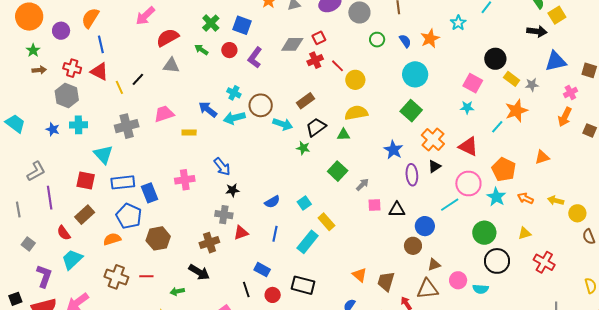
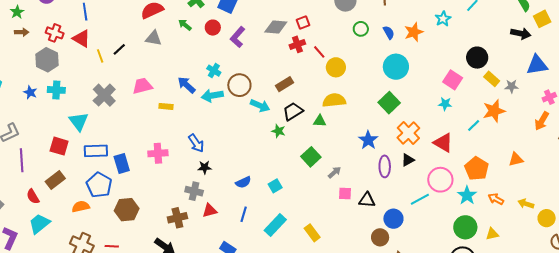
gray cross: (127, 126) -> (104, 95), turned -35
yellow rectangle: (326, 222) -> (312, 233), moved
green circle: (484, 233) -> (465, 227), moved

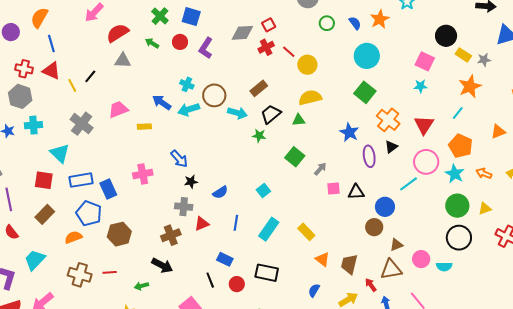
cyan line: (474, 125) -> (458, 113), moved
red triangle: (443, 143) -> (424, 125), turned 40
blue semicircle: (243, 182) -> (220, 192), moved
red semicircle: (33, 196) -> (11, 232), moved

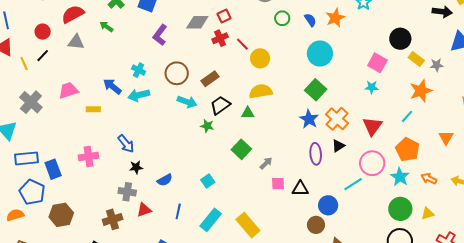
red circle: (180, 42) -> (43, 32), moved
brown circle: (214, 95) -> (177, 73), moved
blue star: (349, 132) -> (309, 119), moved
orange triangle: (498, 132) -> (446, 138), turned -42
yellow rectangle: (306, 232) -> (248, 225), size x1.4

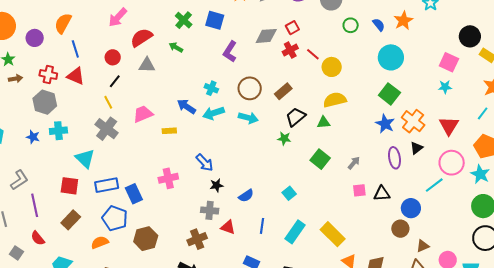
yellow line: (24, 63) -> (108, 102), moved
cyan arrow: (187, 102) -> (248, 118), moved
gray arrow: (266, 163) -> (354, 163), moved
red triangle: (144, 210) -> (228, 227), turned 42

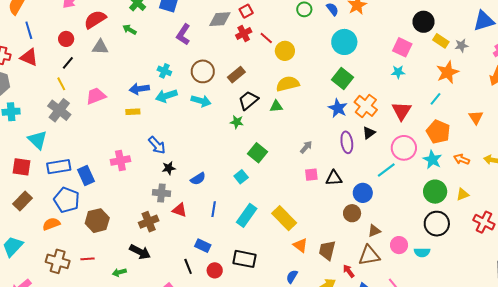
blue arrow: (186, 106) -> (139, 89), turned -42
yellow rectangle: (169, 131) -> (133, 112), moved
green square: (320, 159) -> (257, 153), moved

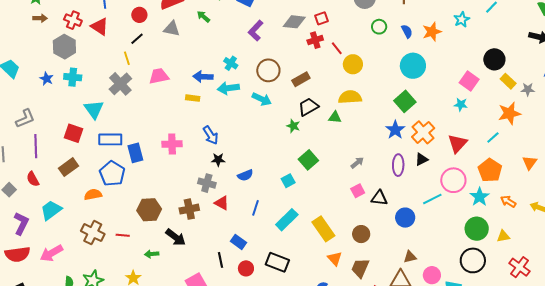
pink square: (311, 175) -> (358, 191), turned -32
brown circle: (352, 213) -> (361, 234), moved
brown hexagon: (97, 221) -> (149, 210), moved

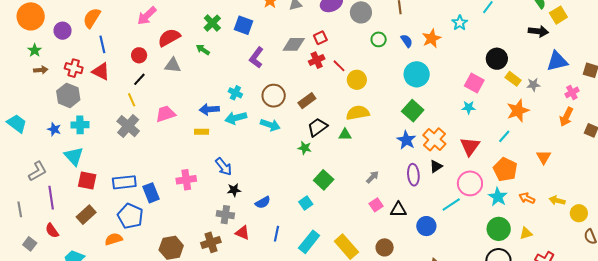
cyan triangle: (94, 109) -> (74, 156), moved

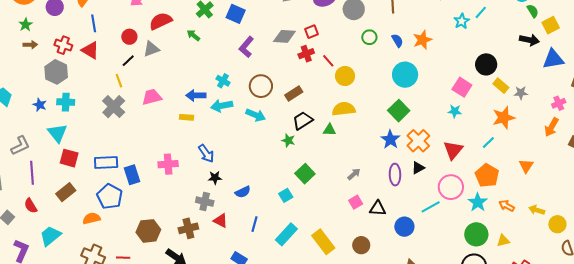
cyan star: (460, 23) -> (462, 21), moved
blue triangle: (557, 61) -> (553, 59), moved
gray triangle: (173, 65) -> (151, 49), moved, turned -30

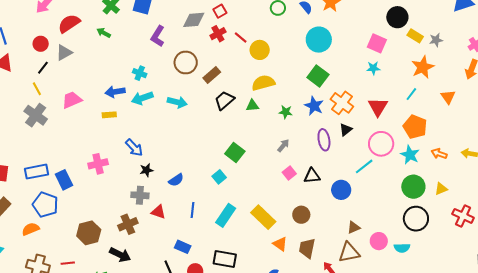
brown circle: (261, 86) -> (186, 62), moved
green star: (288, 140) -> (286, 112), moved
orange triangle: (526, 166) -> (448, 97), moved

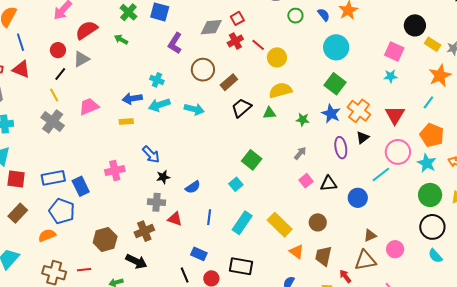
cyan semicircle: (402, 248) -> (435, 256), moved, turned 49

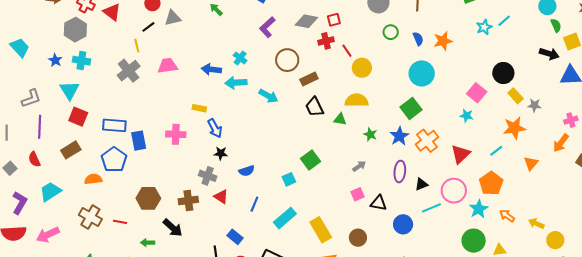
black trapezoid: (241, 108) -> (314, 107), turned -90
yellow rectangle: (126, 122) -> (199, 108), moved
black triangle: (363, 138) -> (421, 184), moved

